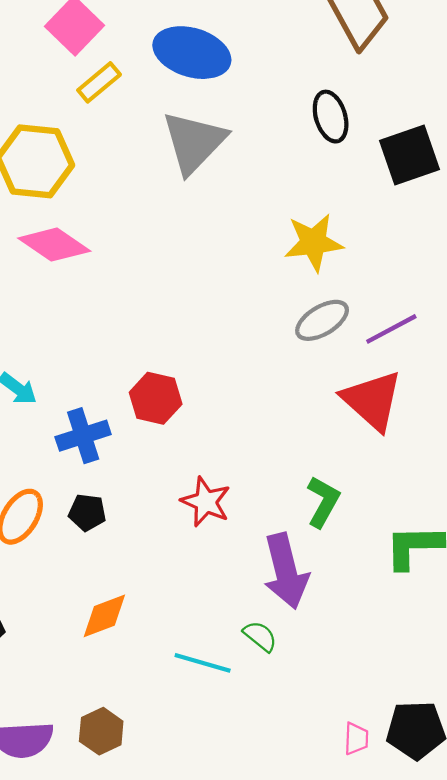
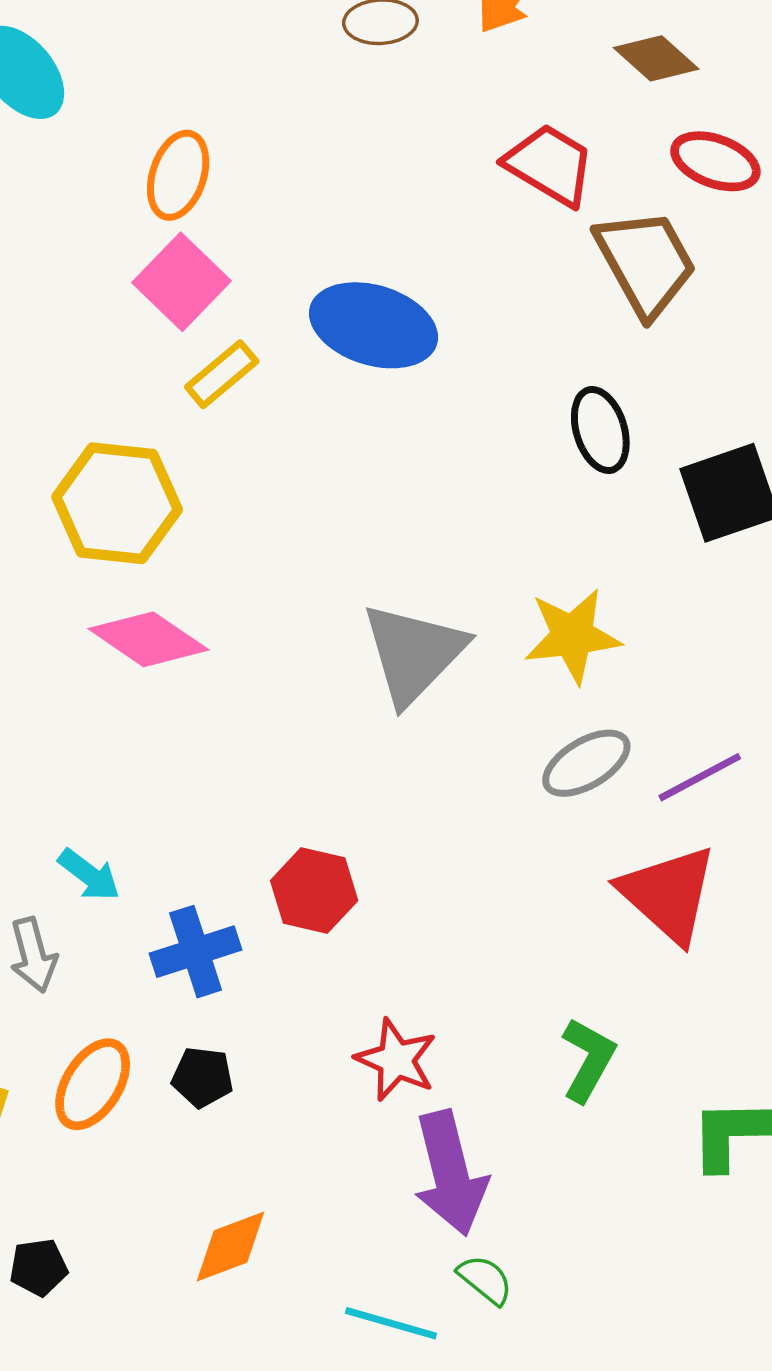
gray triangle: (194, 142) -> (414, 653), moved
purple arrow: (286, 571) -> (450, 1173), moved

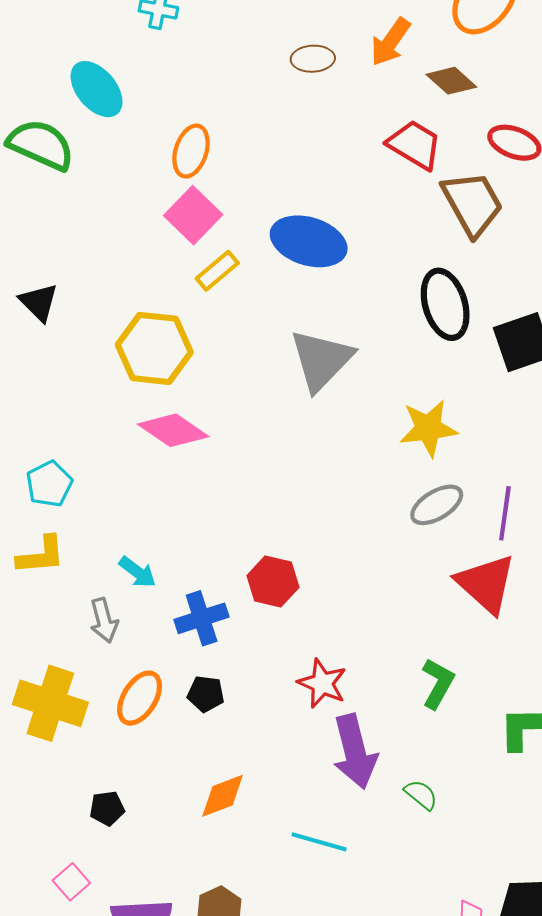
brown diamond: (656, 58) -> (451, 81), moved
black ellipse: (600, 430) -> (445, 304), size x1.4
gray triangle: (414, 653) -> (321, 360), moved
purple line: (700, 777) -> (505, 513), turned -54
green semicircle: (485, 1280) -> (421, 795), moved

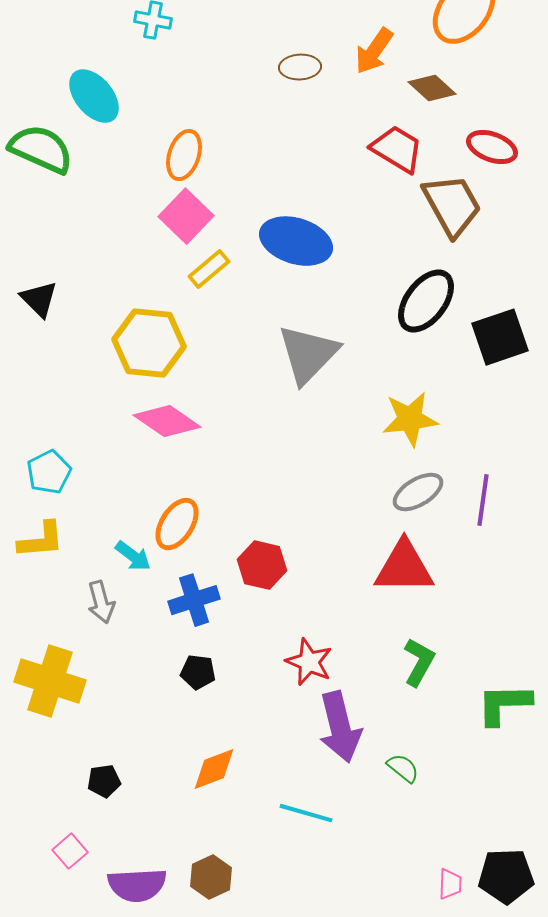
black ellipse: (445, 304) -> (426, 301), turned 54
red triangle: (486, 584) -> (404, 567), moved, turned -42
orange ellipse: (140, 698) -> (177, 524), moved

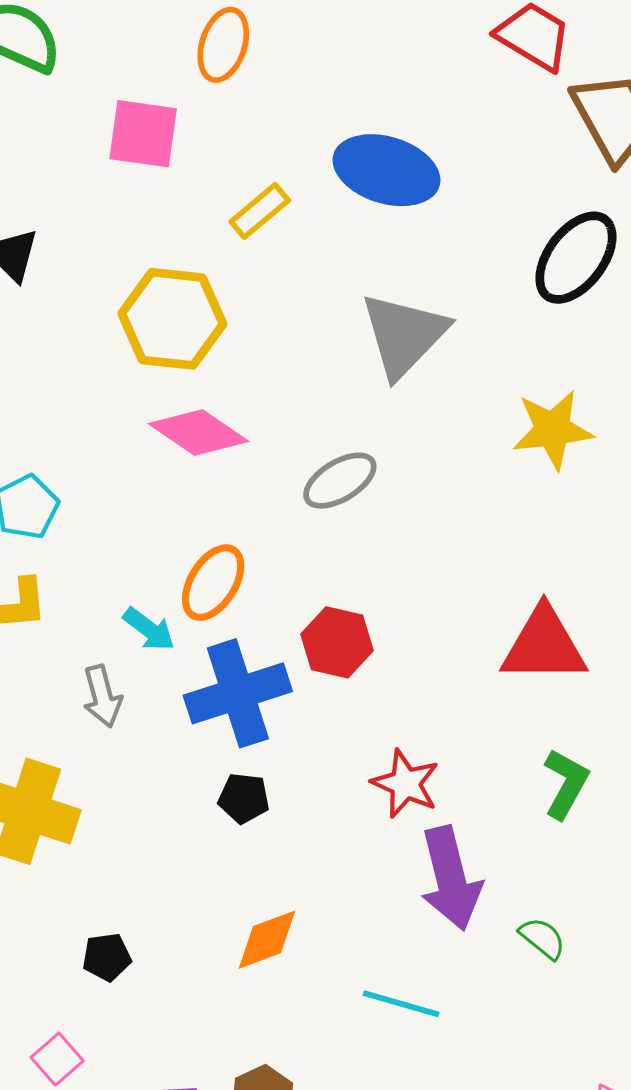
pink square: (186, 216) -> (143, 134), moved, turned -36
gray ellipse: (418, 492) -> (340, 481), moved
blue cross: (194, 600) -> (238, 693), size x1.4

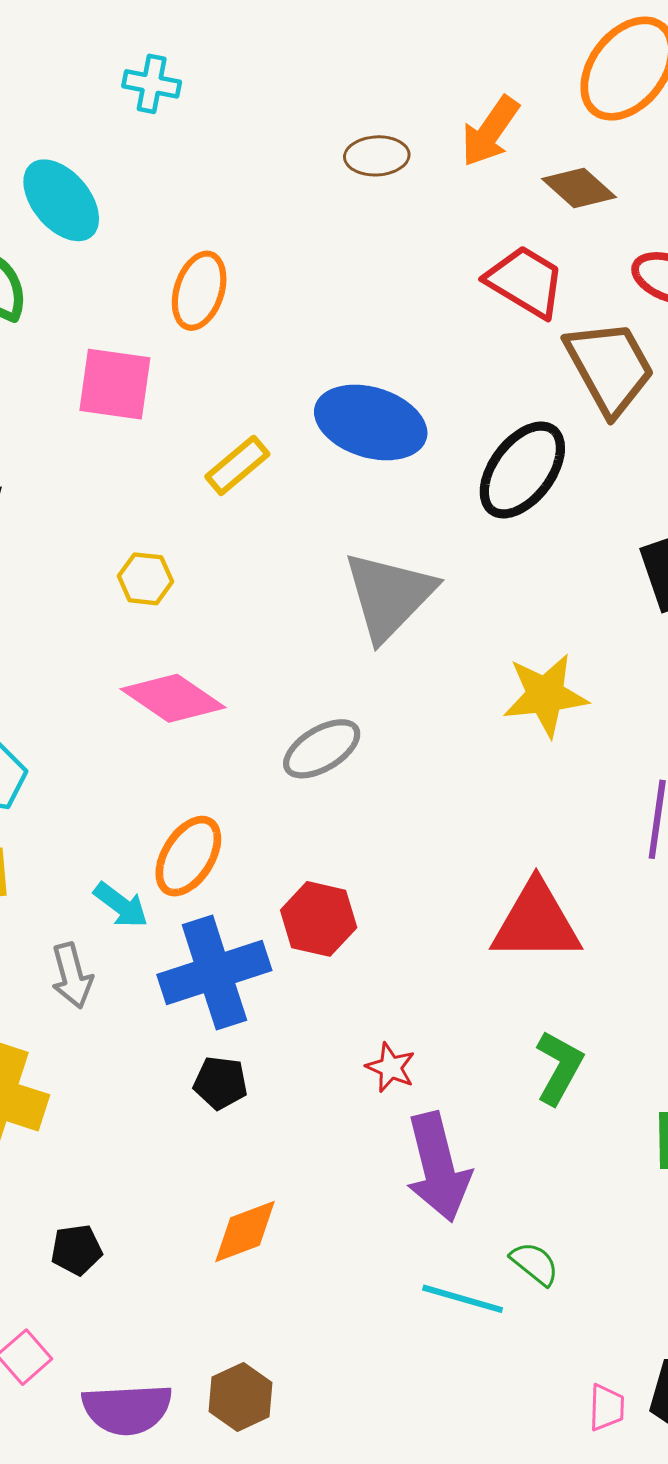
black ellipse: (576, 258) -> (522, 470), moved
yellow hexagon: (172, 319) -> (145, 579), size x0.5
red star: (405, 784) -> (391, 1067), size x0.7
green semicircle: (542, 938) -> (535, 1264), moved
cyan line: (401, 1004) -> (463, 1299), moved

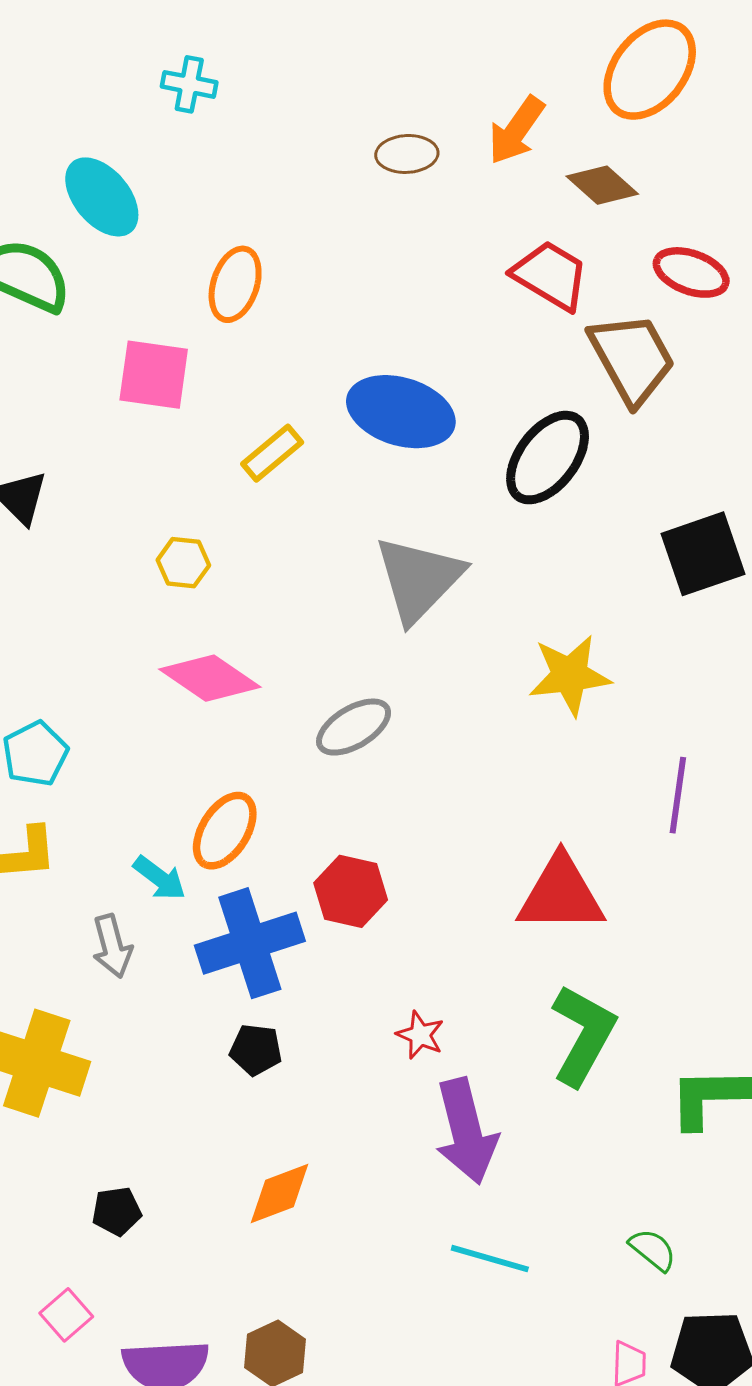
green L-shape: (559, 1067) -> (583, 1035), size x1.4
green semicircle: (535, 1264) -> (653, 1250), moved

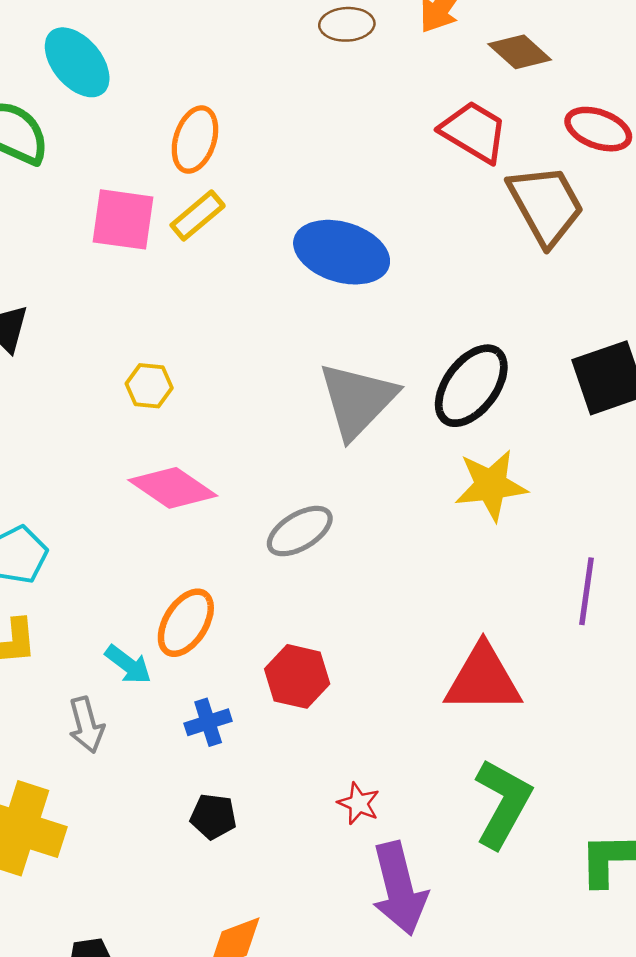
yellow rectangle: (272, 453) -> (198, 215), moved
black ellipse: (548, 458) -> (471, 386), moved
blue cross: (250, 943) -> (208, 722), size x0.5

